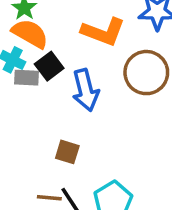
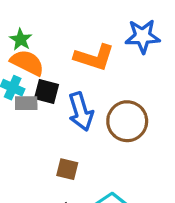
black square: (49, 66) -> (46, 92), turned -35
brown circle: (146, 73) -> (127, 121), moved

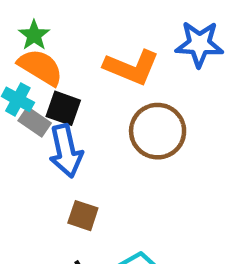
gray rectangle: (26, 103) -> (35, 122), turned 30
blue arrow: (81, 112) -> (66, 151), moved
brown circle: (127, 121) -> (158, 131), moved

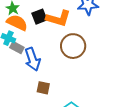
black square: (63, 108) -> (39, 17), moved, turned -35

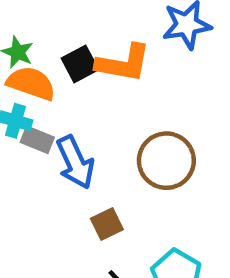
brown circle: (73, 46) -> (166, 161), moved
brown square: (43, 88) -> (107, 224), turned -32

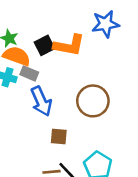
gray rectangle: (37, 140) -> (29, 73), moved
brown square: (107, 224) -> (59, 136), turned 30

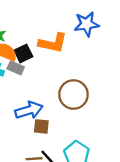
black square: (45, 45) -> (23, 53), moved
blue arrow: (41, 101) -> (29, 110), moved, turned -84

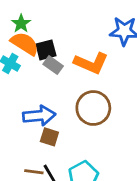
orange L-shape: (53, 43) -> (91, 63), moved
gray rectangle: (16, 68) -> (53, 65), moved

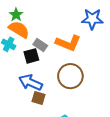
black square: (46, 50) -> (31, 56), moved
blue arrow: (39, 116) -> (31, 82), turned -150

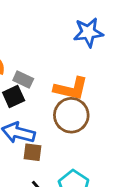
orange L-shape: (68, 43) -> (71, 89), moved

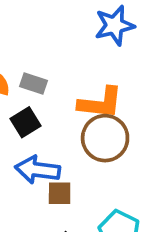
gray rectangle: (23, 80) -> (34, 83), moved

